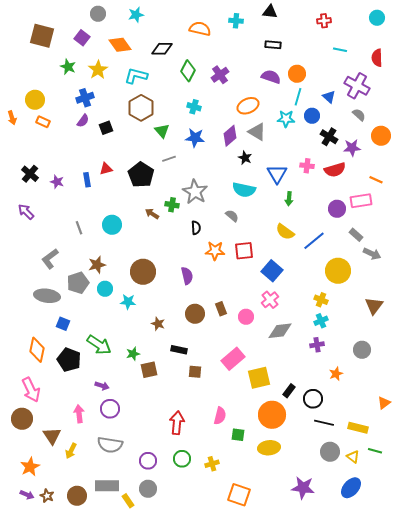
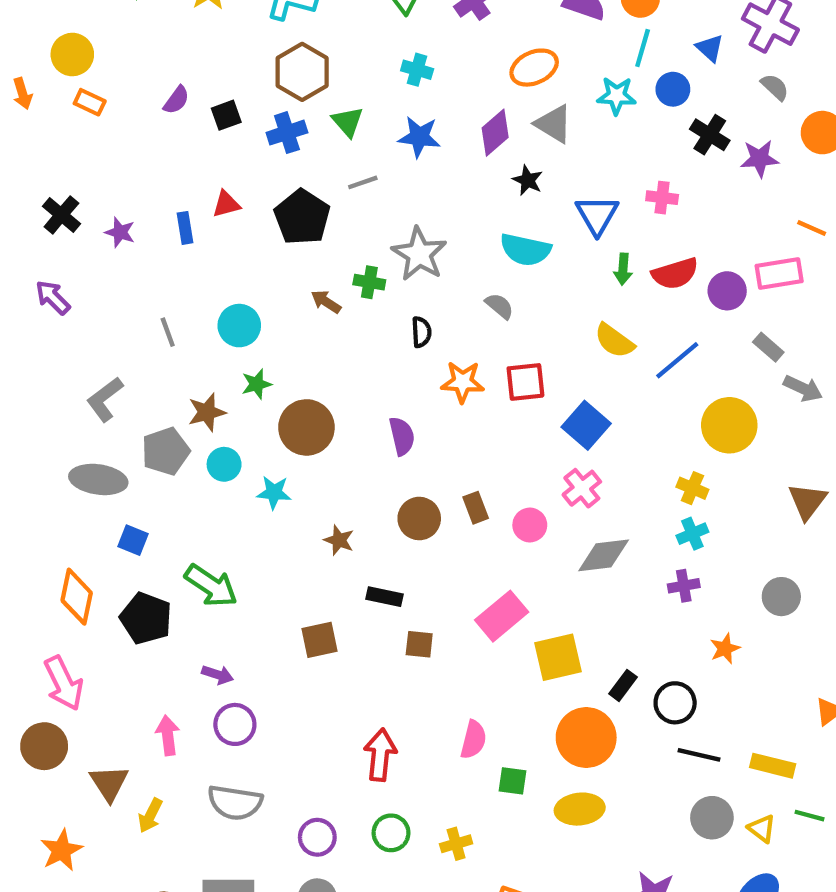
blue cross: (85, 98) -> (287, 133), moved
red semicircle: (335, 170) -> (675, 273), moved
green star: (133, 354) -> (257, 384), moved

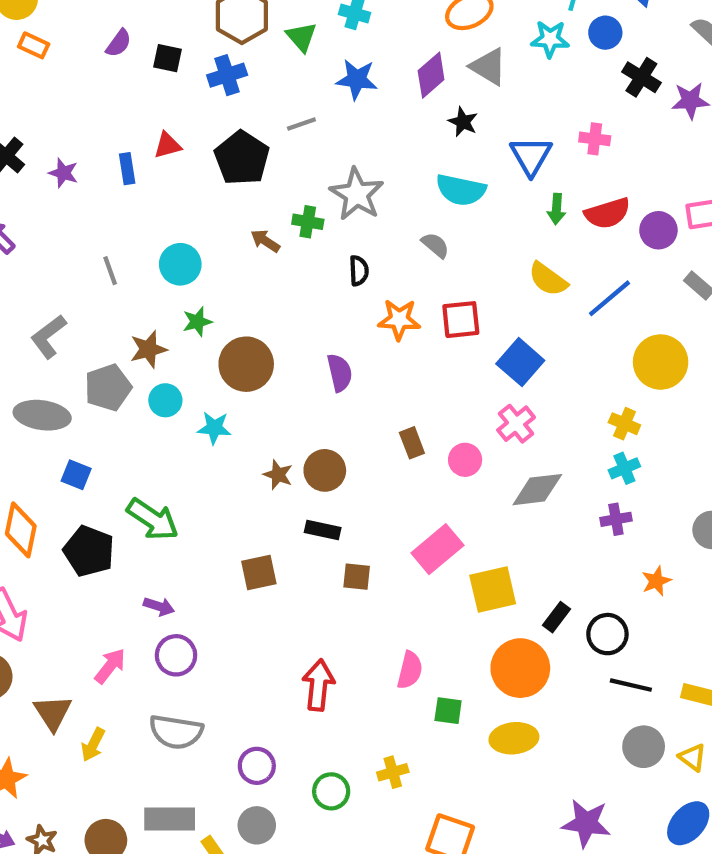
black square: (226, 115) -> (168, 58), turned 32
green triangle: (348, 122) -> (301, 37), moved
brown circle: (419, 519) -> (325, 470), moved
pink arrow: (168, 735) -> (110, 666), turned 45
green circle: (391, 833) -> (331, 791), moved

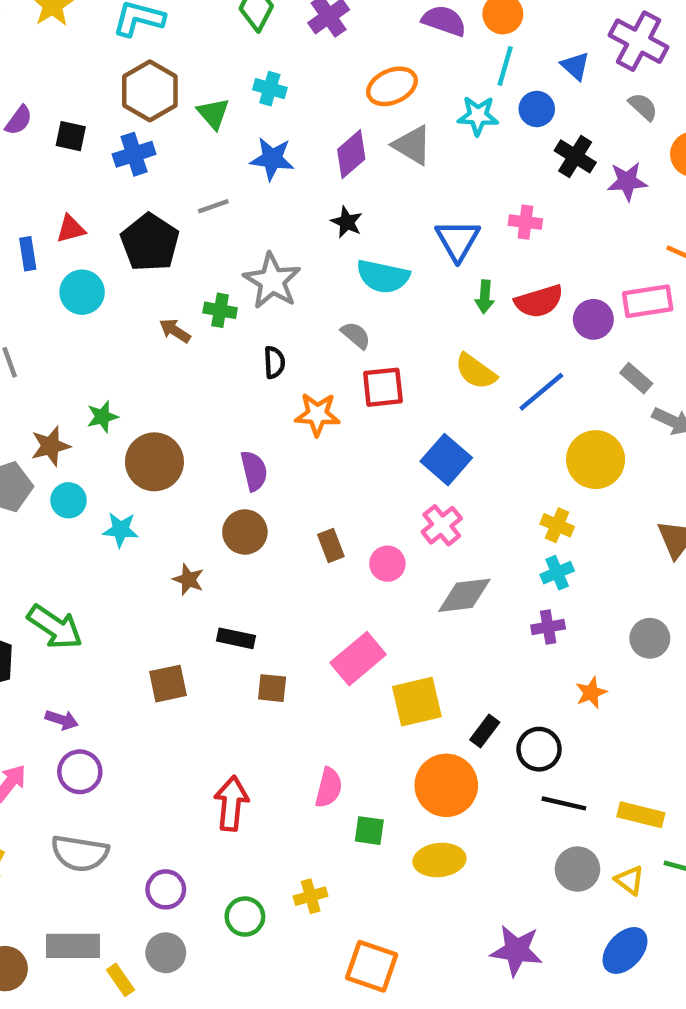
black star: (463, 122) -> (347, 222), moved
cyan circle: (180, 264) -> (82, 292), moved
red square: (461, 320) -> (383, 387), moved
brown circle: (325, 470) -> (245, 532), moved

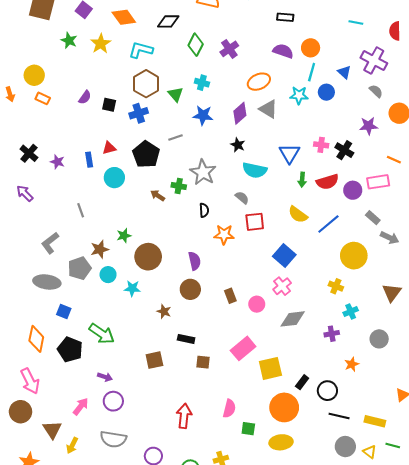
black cross: (575, 156) -> (344, 150), moved
cyan cross: (557, 573) -> (351, 312), moved

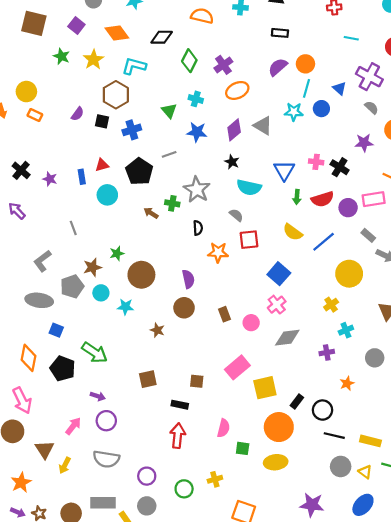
purple semicircle: (283, 51) -> (278, 67), turned -60
orange ellipse: (259, 82) -> (237, 90), moved
brown hexagon: (146, 84) -> (116, 95), moved
yellow cross: (336, 286) -> (331, 305), turned 32
black rectangle: (186, 339) -> (180, 405), moved

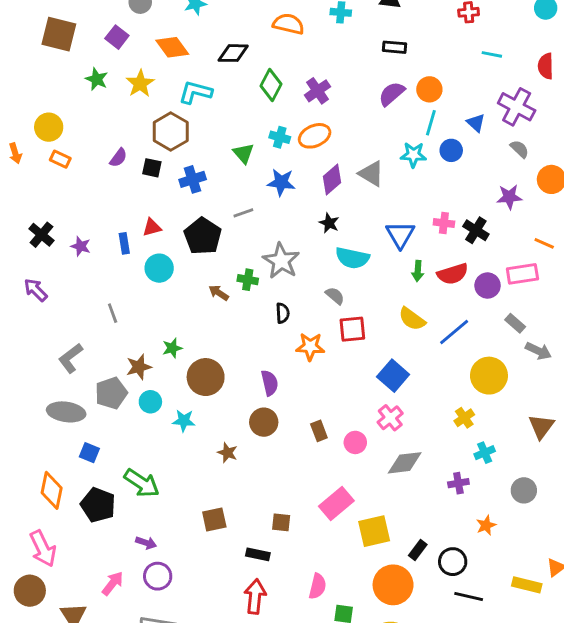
orange ellipse: (237, 90) -> (315, 136), moved
yellow rectangle: (370, 441) -> (527, 585), moved

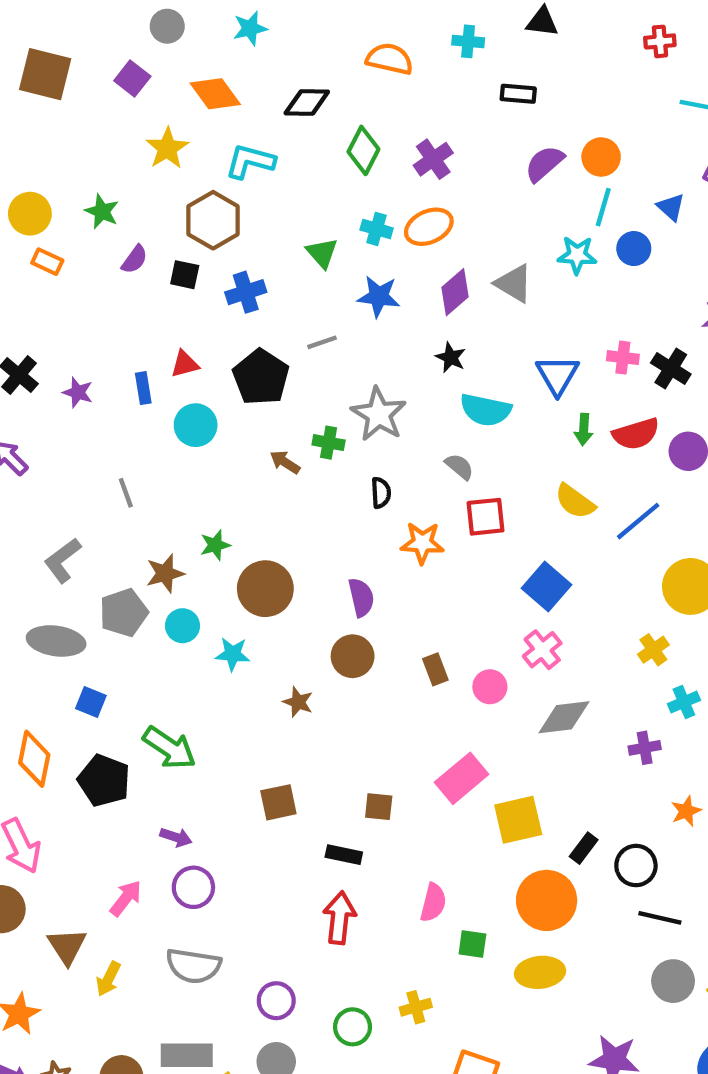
black rectangle: (395, 47) -> (518, 94), moved
green star: (97, 79) -> (102, 211), moved

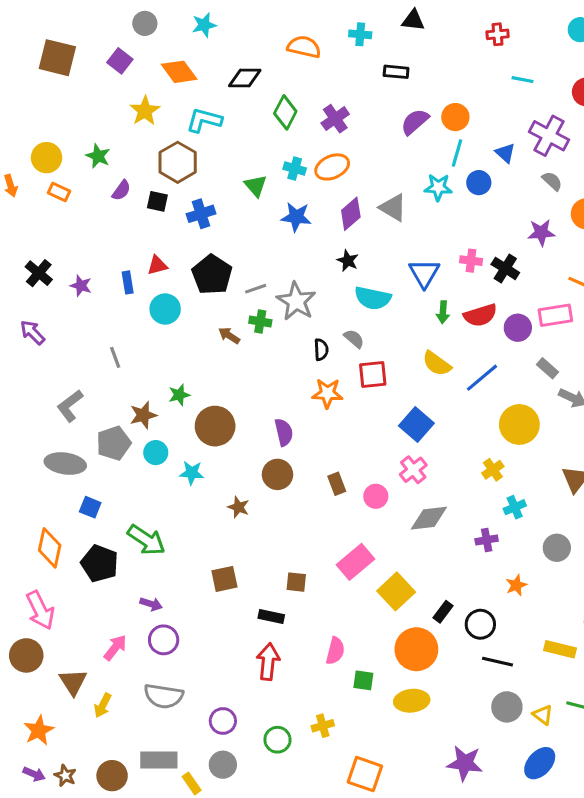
gray line: (322, 342) -> (256, 289), moved
black semicircle: (381, 493) -> (321, 350), moved
yellow square: (518, 820) -> (396, 591), turned -30

